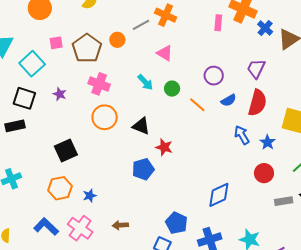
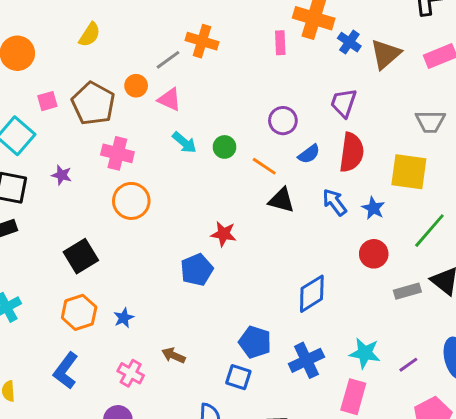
pink triangle: (165, 53) -> (169, 99), moved
black triangle: (141, 126) -> (281, 200), moved
brown arrow: (120, 225) -> (174, 355), turned 35
blue L-shape: (46, 227) -> (66, 371), turned -90
pink cross: (80, 228) -> (131, 373), moved, size x0.7

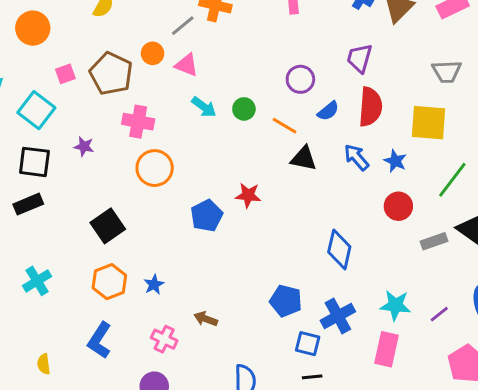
blue pentagon: (197, 270) -> (207, 216), moved
blue diamond: (312, 294) -> (339, 249), turned -42
blue square: (238, 377) -> (308, 344), moved

